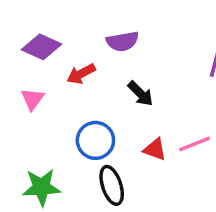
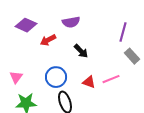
pink triangle: (32, 99) -> (16, 77), moved

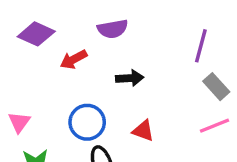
black arrow: (81, 51) -> (130, 78), turned -49
pink line: (111, 79) -> (215, 126), moved

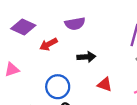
pink triangle: (19, 122) -> (12, 70), moved, turned 35
red triangle: (143, 131) -> (105, 84), moved

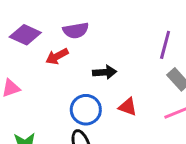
purple semicircle: (75, 24) -> (76, 30), moved
blue circle: (58, 87) -> (86, 110), moved

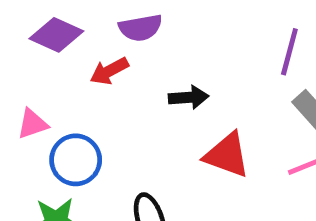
red triangle: (128, 107) -> (227, 155), size x1.5
blue circle: (86, 110) -> (76, 160), moved

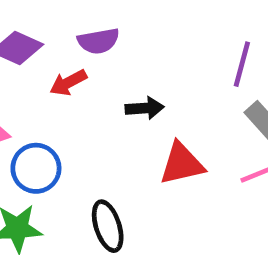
red triangle: (227, 155) -> (182, 164), turned -33

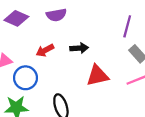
red arrow: (68, 83) -> (45, 50), moved

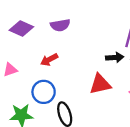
black arrow: (79, 48) -> (115, 57), moved
blue circle: (25, 78) -> (44, 92), moved

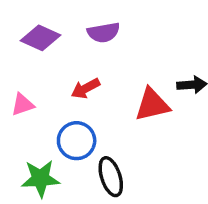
red triangle: (100, 84) -> (152, 105), moved

